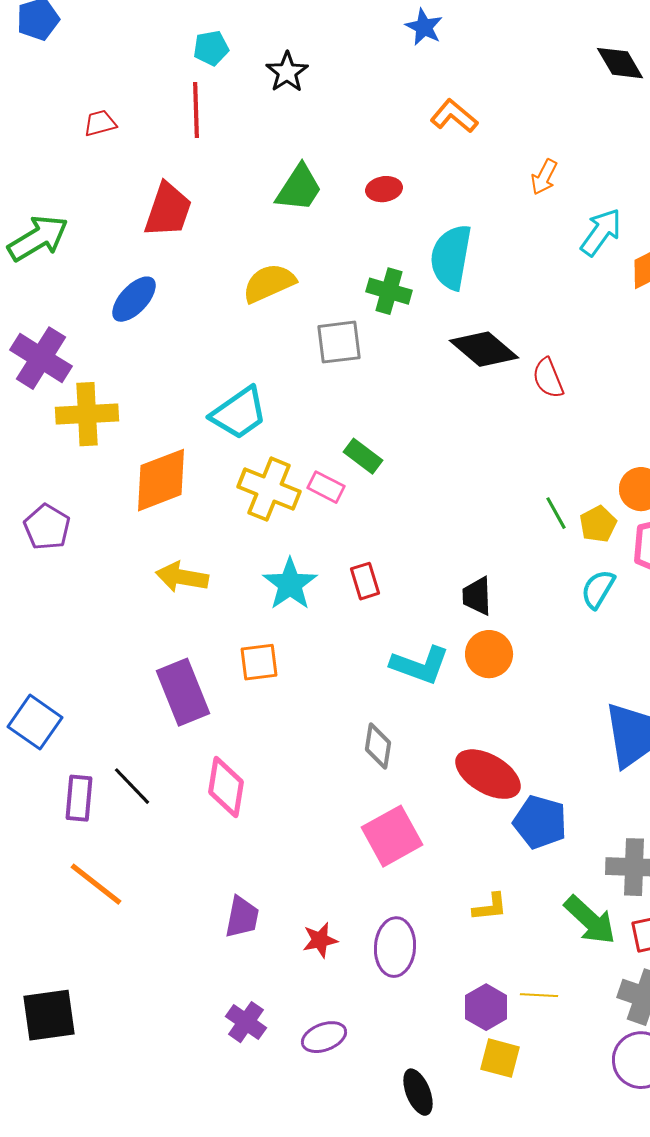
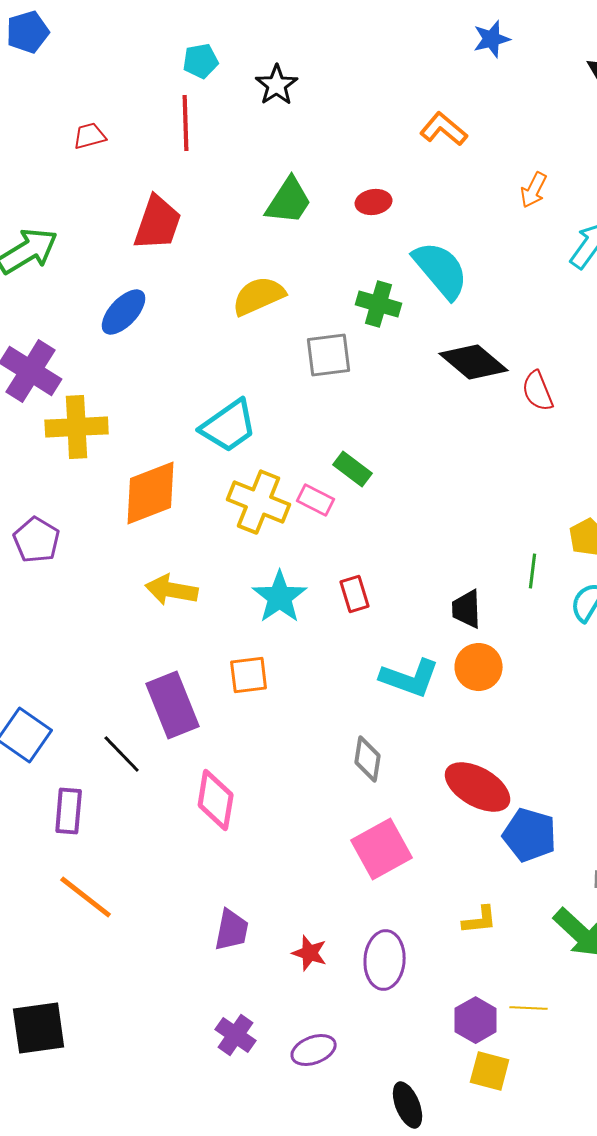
blue star: (424, 27) -> (492, 39), moved, turned 30
cyan semicircle: (451, 257) -> (441, 270), turned 130
green line: (556, 513) -> (533, 571), moved, turned 36
black line: (132, 786) -> (122, 754), moved
red star: (320, 940) -> (310, 953), turned 30

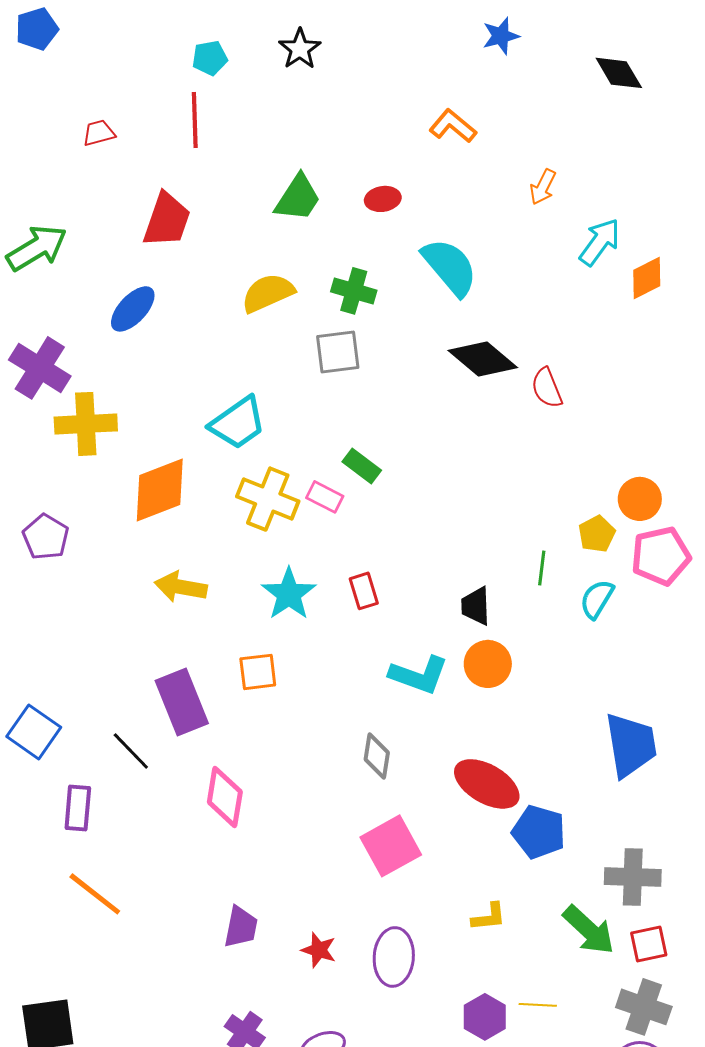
black star: (277, 85) -> (300, 49), moved
green cross: (379, 304) -> (354, 291), moved

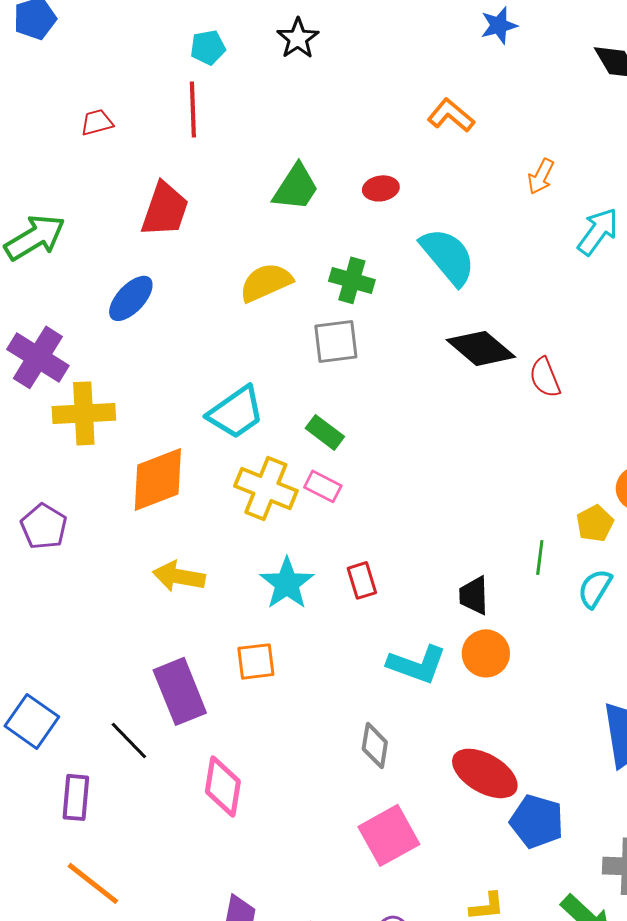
green rectangle: (362, 466) -> (325, 432), moved

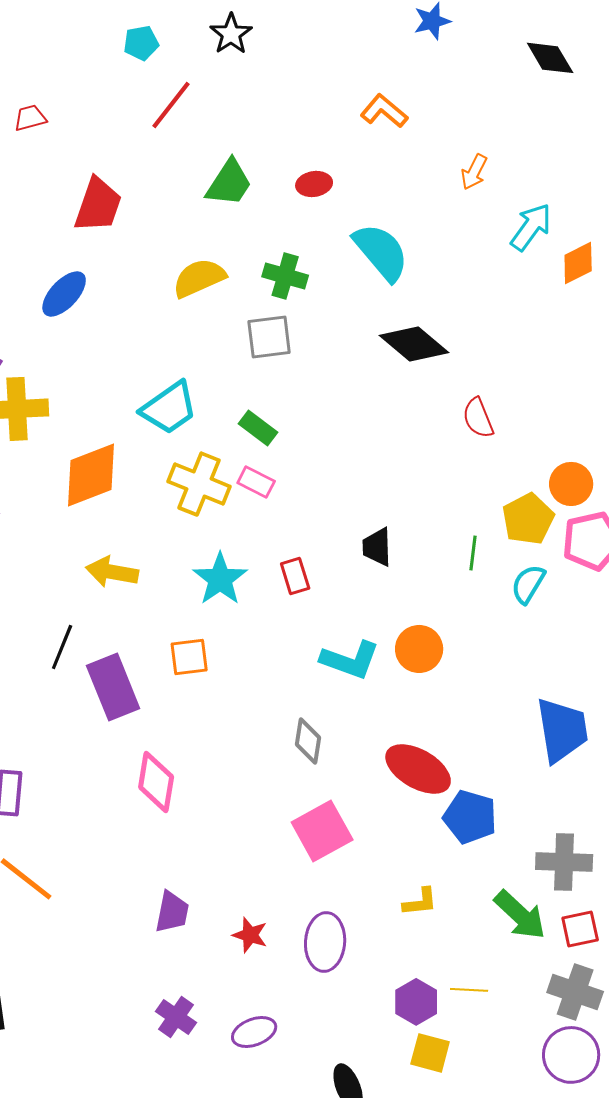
red line: (193, 109) -> (171, 105), moved, turned 40
red semicircle: (545, 377) -> (478, 418), moved
yellow pentagon: (595, 523) -> (528, 519), size x1.4
black trapezoid: (474, 595) -> (377, 547), moved
black line: (129, 740) -> (62, 647), moved, turned 66

